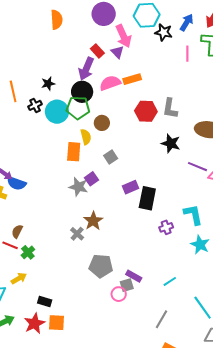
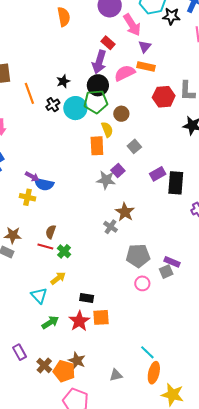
purple triangle: (117, 52) -> (145, 47), moved, turned 32
orange rectangle: (132, 79) -> (146, 67), turned 36
pink circle: (119, 294) -> (142, 283), moved

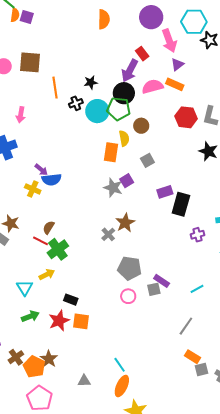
blue semicircle: (44, 184) -> (52, 180), turned -30
green cross: (64, 251) -> (58, 249), size x1.5

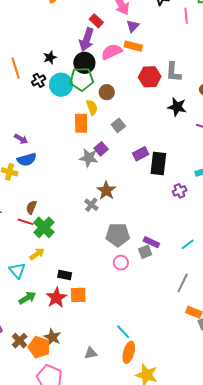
purple arrow: (41, 170) -> (21, 139), moved

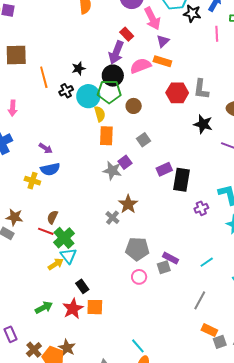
yellow semicircle: (92, 107) -> (100, 114), moved
cyan triangle: (17, 271) -> (68, 256), moved
black rectangle: (65, 275) -> (82, 286), turned 40

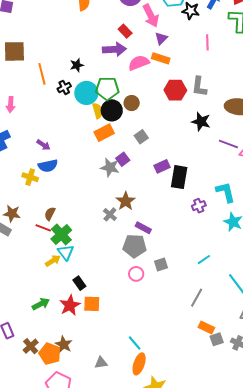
pink line: (217, 34) -> (207, 42), moved
purple arrow: (116, 52) -> (114, 49), turned -115
black circle: (113, 76) -> (112, 110), moved
orange rectangle: (106, 136) -> (104, 133), turned 60
purple rectangle: (171, 258) -> (143, 228), moved

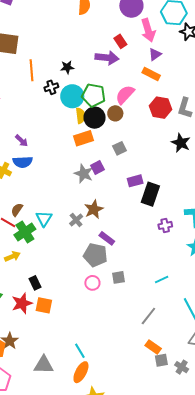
pink semicircle: (139, 63) -> (125, 95), moved, turned -35
cyan triangle: (66, 252) -> (44, 219), moved
gray triangle: (101, 363) -> (44, 365), size x1.5

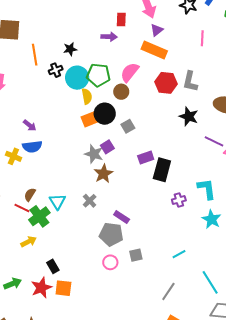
red rectangle: (120, 41) -> (121, 20), turned 40
purple arrow: (107, 58) -> (109, 37), size x0.7
orange rectangle: (151, 74) -> (154, 50), size x1.4
black circle: (95, 118) -> (105, 114), moved
brown star: (94, 209) -> (103, 174), moved

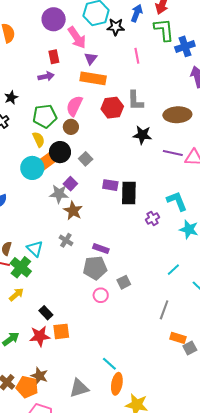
cyan circle: (77, 78) -> (32, 168), moved
purple rectangle: (146, 158) -> (110, 185), turned 42
cyan line: (179, 254) -> (173, 270), moved
red star: (41, 288) -> (40, 336), turned 30

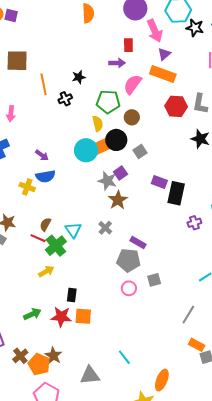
pink semicircle: (74, 106) -> (133, 84), moved
black rectangle: (46, 313) -> (72, 295), turned 40
orange ellipse: (117, 384) -> (162, 380), moved

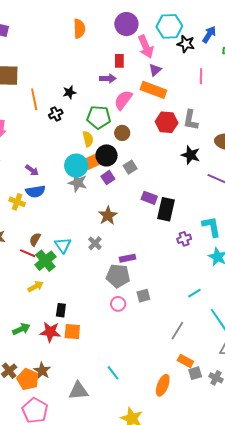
purple square: (121, 173) -> (108, 178), moved
gray star: (107, 181) -> (78, 183), moved
purple rectangle: (138, 242) -> (127, 258), turned -42
orange ellipse: (162, 380) -> (163, 385), moved

